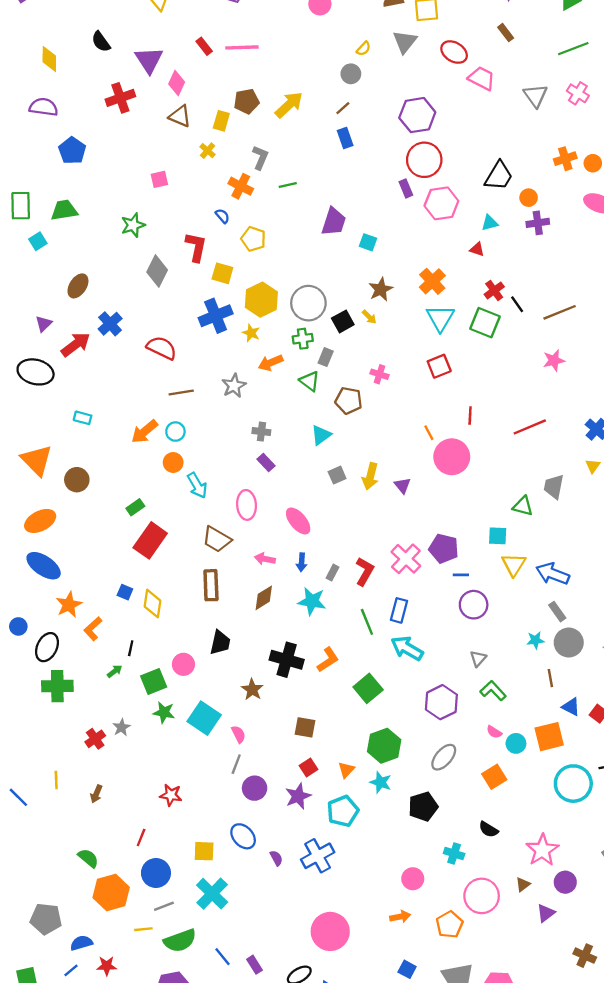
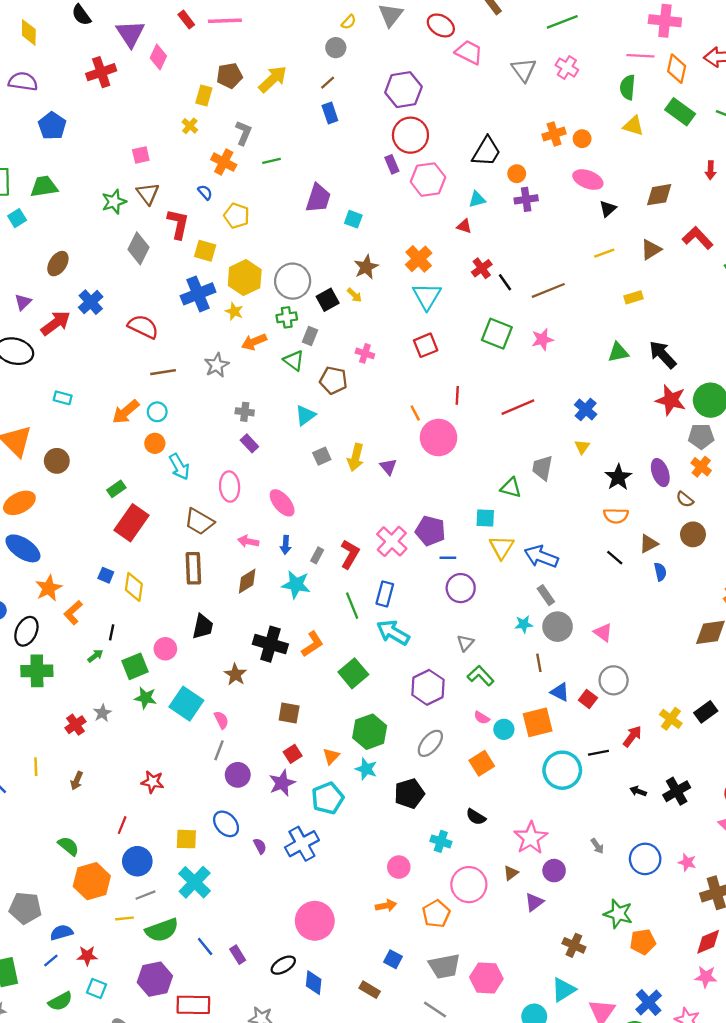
brown triangle: (180, 116) -> (148, 194), moved, turned 30
green square: (485, 323) -> (497, 334), moved

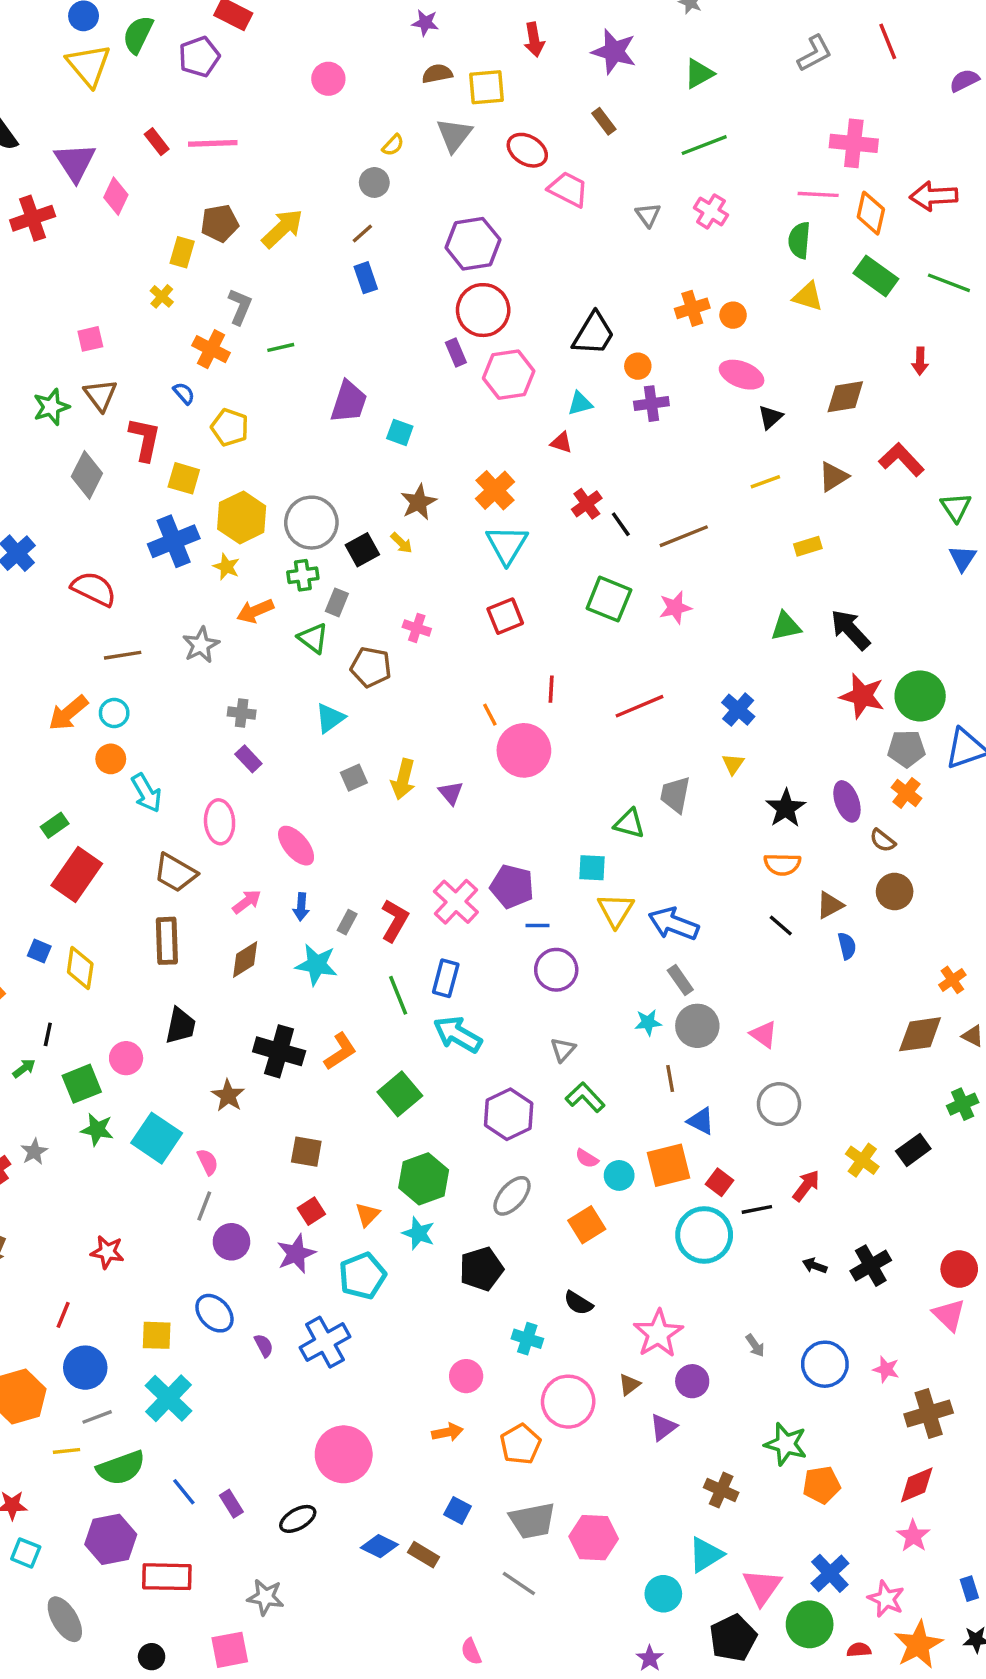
gray triangle: (524, 70) -> (648, 215), size x0.7
pink arrow: (248, 541) -> (247, 902), turned 132
red square: (588, 699) -> (719, 1182), moved
pink star: (706, 977) -> (913, 1536), turned 30
blue diamond: (314, 983) -> (379, 1546), moved, turned -70

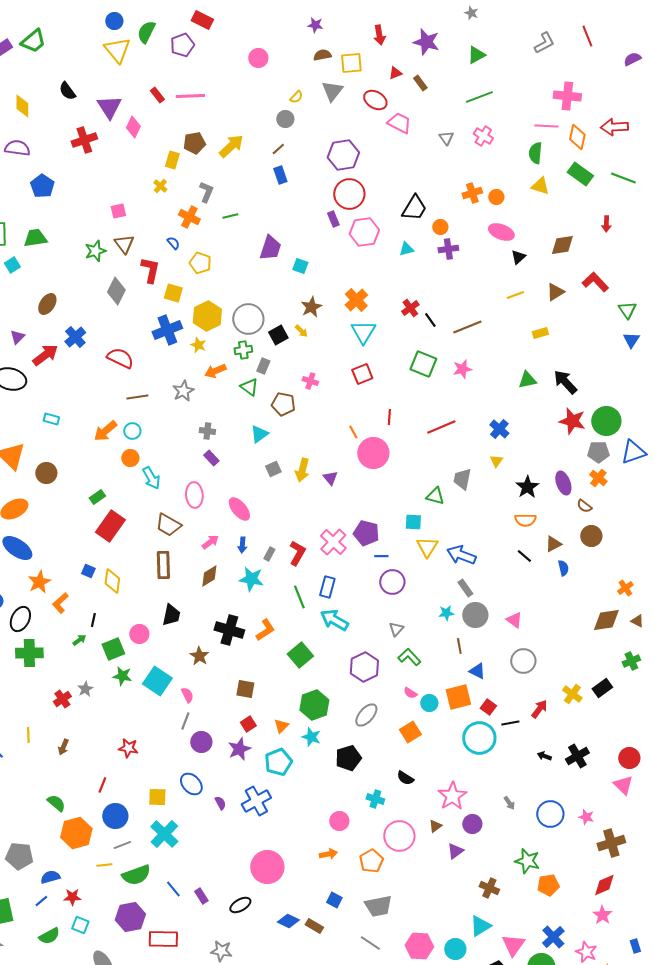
red triangle: (561, 443) -> (395, 73), moved, turned -40
pink hexagon: (594, 1538) -> (419, 946), moved

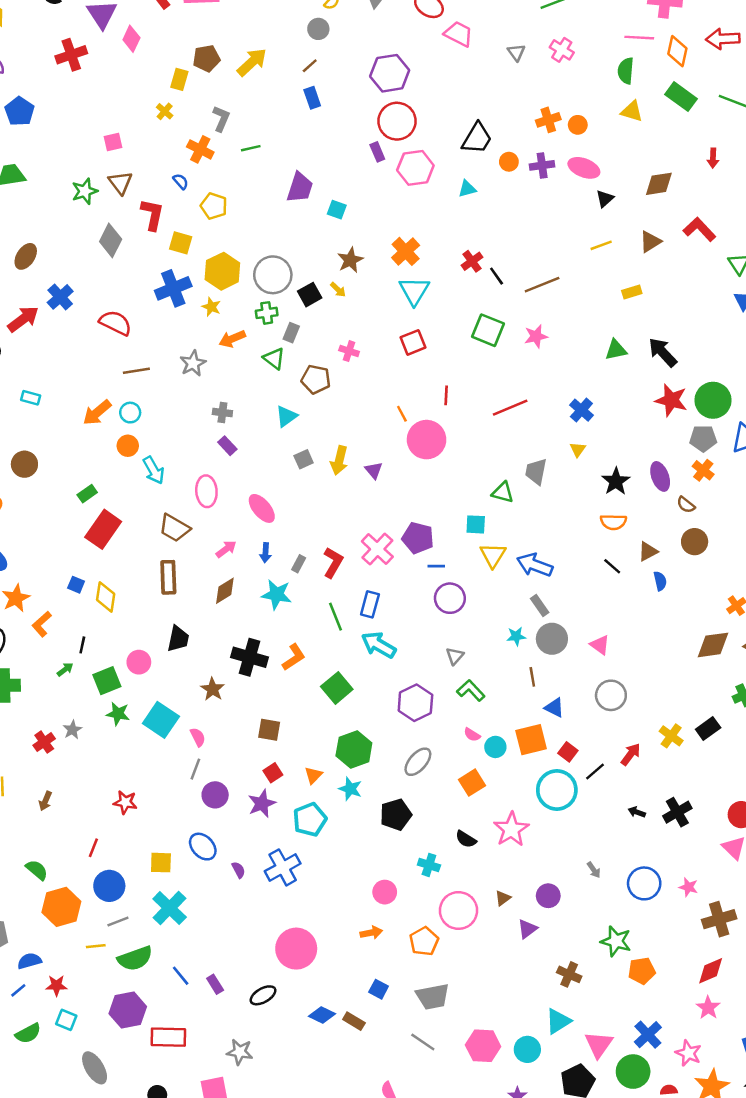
purple cross: (448, 249) -> (542, 165), moved
black line: (510, 723) -> (595, 772), turned -30
pink star: (452, 796) -> (511, 829), moved

